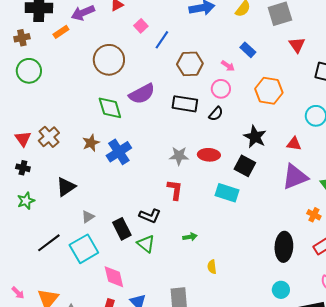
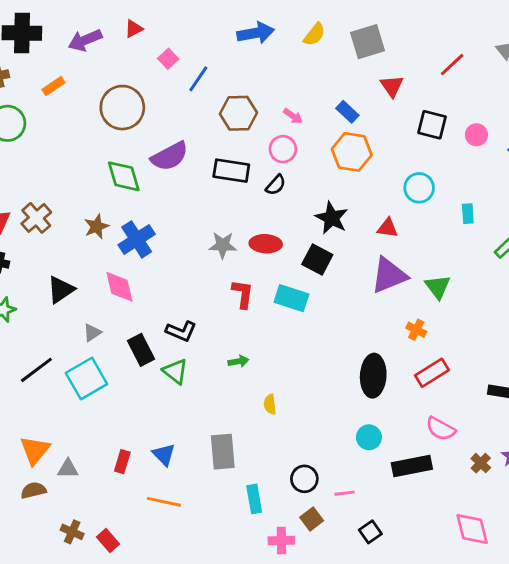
orange rectangle: (61, 32) -> (53, 86), moved
blue rectangle: (248, 50) -> (347, 112), moved
red L-shape: (175, 190) -> (243, 294), moved
pink diamond: (114, 277) -> (119, 287), moved

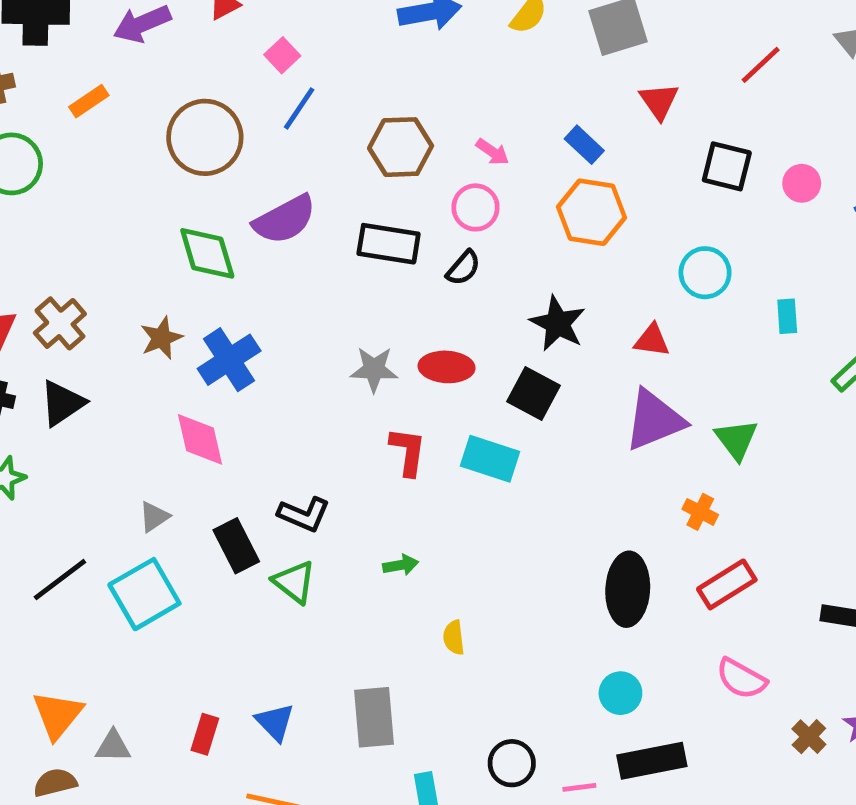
blue line: (198, 79) -> (299, 108), moved
black triangle: (61, 290) -> (62, 403), moved
black rectangle: (412, 466) -> (652, 761), moved

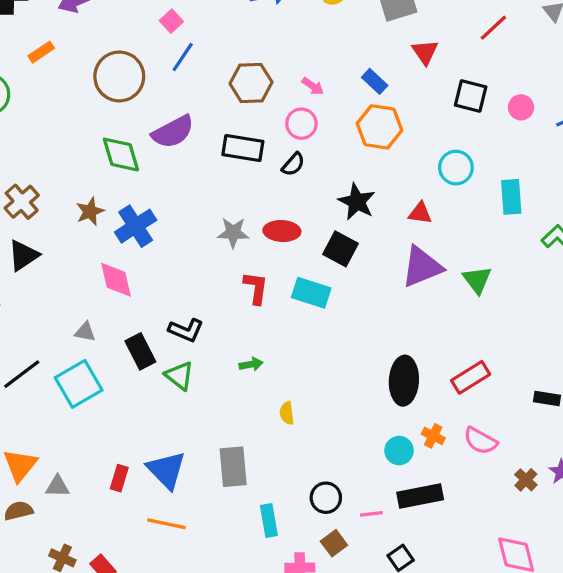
cyan rectangle: (787, 316) -> (511, 197), size x1.5
orange cross: (700, 512) -> (433, 436), moved
gray triangle: (154, 517) -> (85, 332), turned 45
blue triangle: (275, 722) -> (166, 470), size x1.5

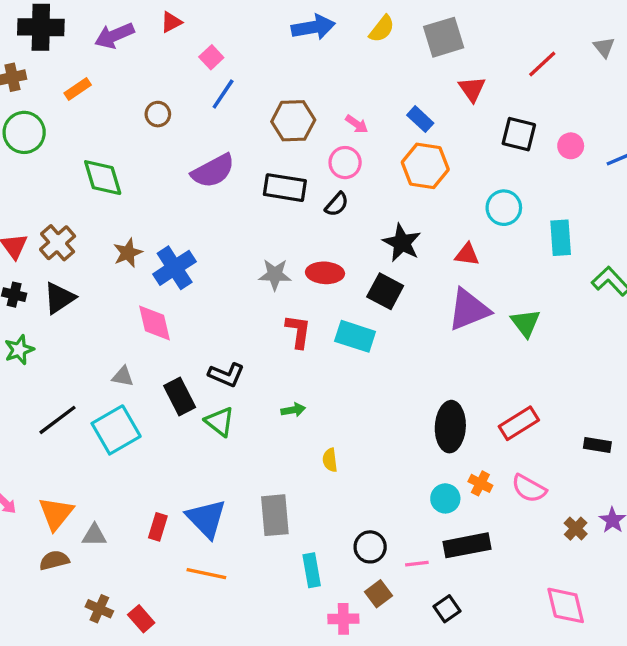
brown circle: (119, 76) -> (158, 114), size x0.5
green diamond: (121, 155) -> (103, 178), moved

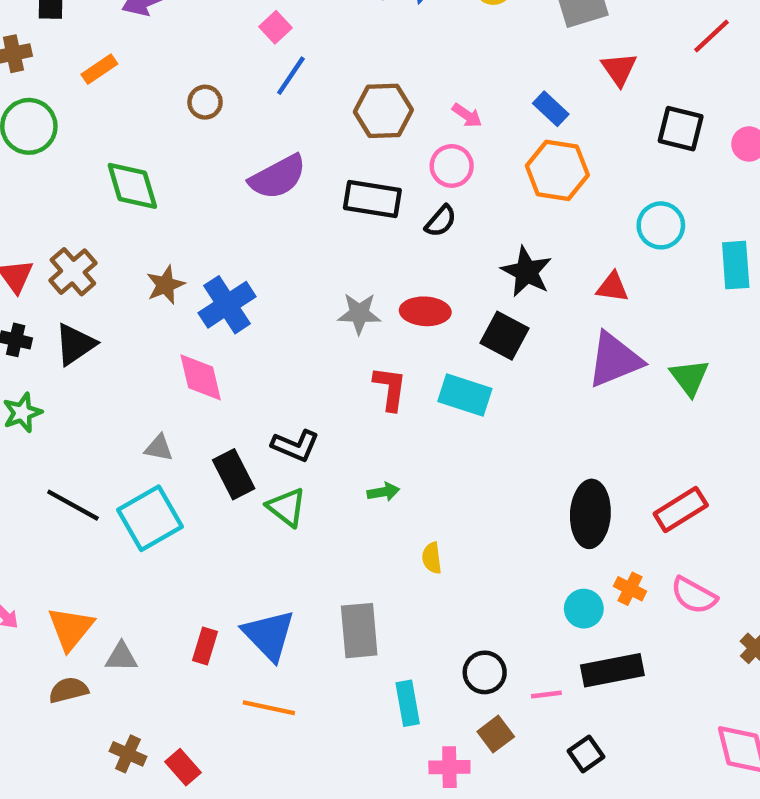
black line: (58, 420) -> (73, 505), turned 66

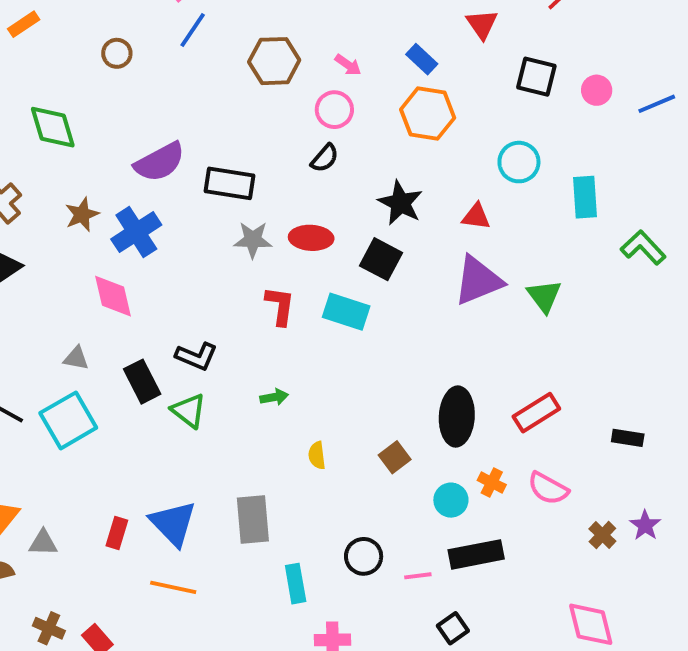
purple semicircle: (278, 177) -> (160, 162), moved
black rectangle: (372, 199) -> (230, 183), moved
brown square: (496, 734) -> (395, 457), moved

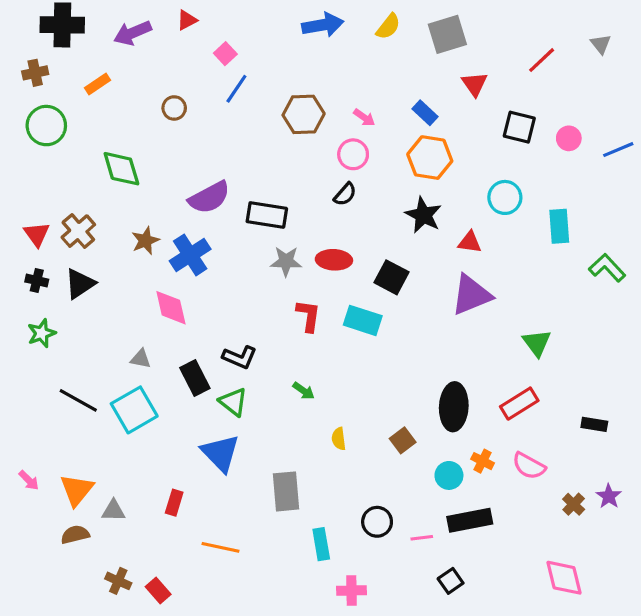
black star: (400, 203) -> (423, 215), moved
green triangle: (544, 296) -> (537, 343), moved
green arrow: (274, 397) -> (304, 391), turned 45
blue triangle: (173, 523) -> (220, 453), moved

